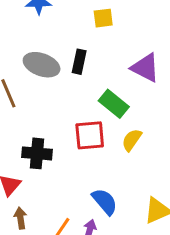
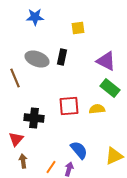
green rectangle: (114, 104) -> (110, 88), moved
yellow semicircle: (132, 140) -> (97, 109), turned 49

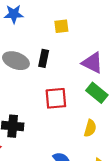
red square: (69, 106) -> (56, 98), moved
yellow semicircle: (97, 109) -> (90, 128), moved, turned 112

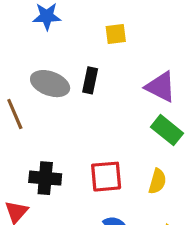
red square: (56, 98) -> (106, 177), moved

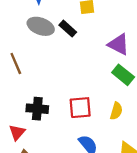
black rectangle: (90, 80) -> (68, 29), moved, turned -60
gray ellipse: (50, 84) -> (41, 26), moved

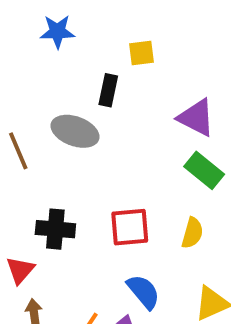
gray ellipse: (41, 26) -> (75, 131), moved
black rectangle: (68, 29) -> (108, 90), turned 60

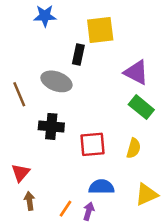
yellow square: (141, 53) -> (100, 30), size x1.6
black cross: (55, 229) -> (51, 126), moved
blue semicircle: (143, 292) -> (101, 187), turned -50

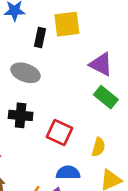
black rectangle: (78, 54) -> (40, 37), moved
red square: (92, 144) -> (60, 132), turned 30
yellow semicircle: (134, 148) -> (99, 147), moved

